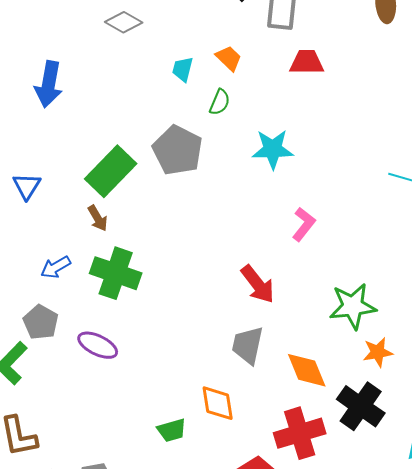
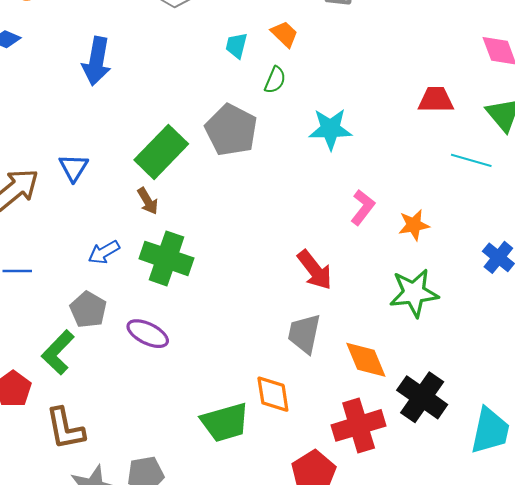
red trapezoid: (307, 62) -> (436, 100), moved
orange star: (378, 352) -> (414, 225), moved
green trapezoid: (172, 430) -> (225, 422), size x1.6

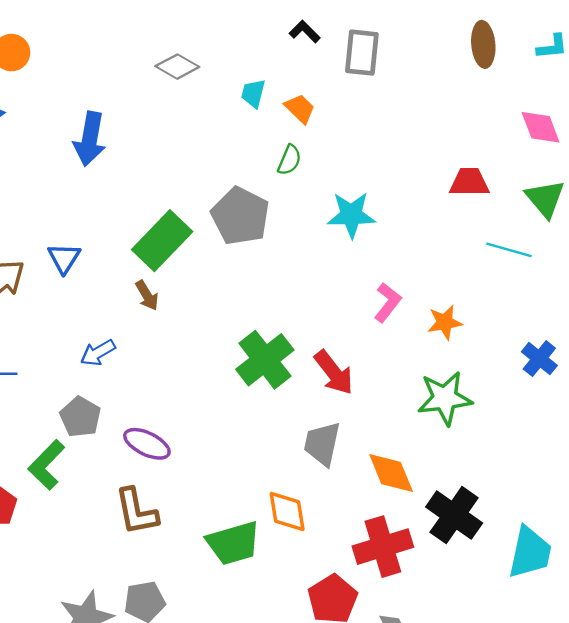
cyan trapezoid: (236, 46) -> (253, 93), moved
green cross: (166, 258) -> (265, 360), moved, turned 33
brown L-shape: (65, 429) -> (136, 512), moved

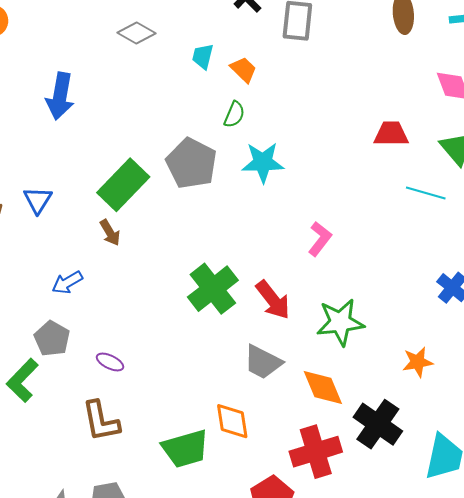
cyan star: (351, 215) -> (263, 162), moved
orange star: (445, 322) -> (418, 362), moved
green star: (445, 398) -> (340, 322), moved
purple ellipse: (147, 444) -> (110, 362), size x0.7
gray trapezoid: (322, 444) -> (263, 362), turned -75

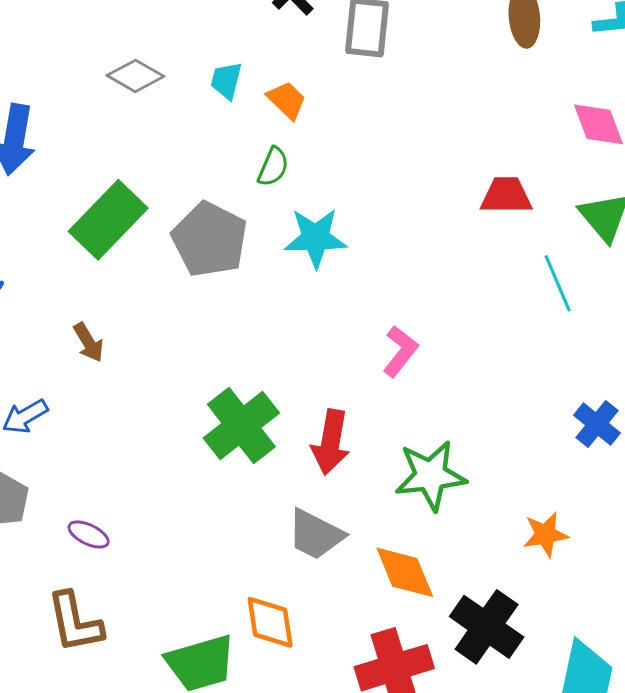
gray diamond: (136, 33) -> (135, 76), moved
green rectangle: (123, 185) -> (108, 220), moved
cyan line: (426, 193) -> (558, 283), turned 51
red arrow: (273, 300) -> (331, 442), turned 48

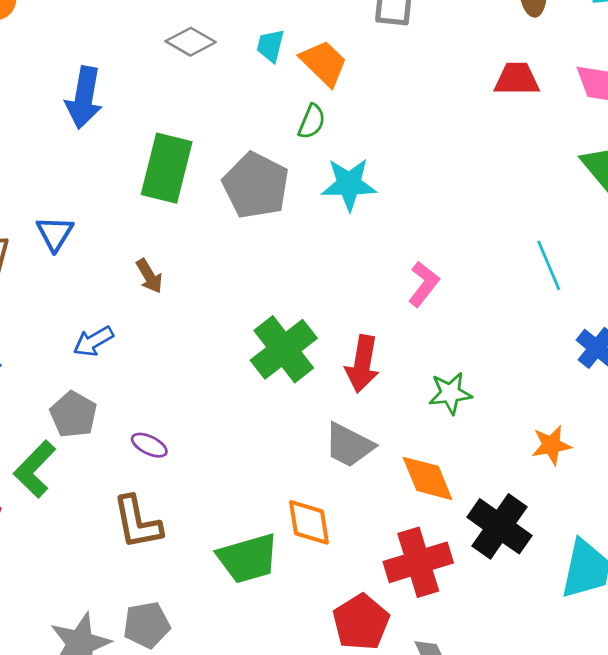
orange trapezoid: (287, 100) -> (324, 63), size x1.4
red trapezoid: (506, 196) -> (517, 79), moved
green rectangle: (108, 220) -> (167, 168), turned -30
cyan line: (558, 283) -> (549, 265), moved
green star: (431, 475) -> (450, 393), size x0.7

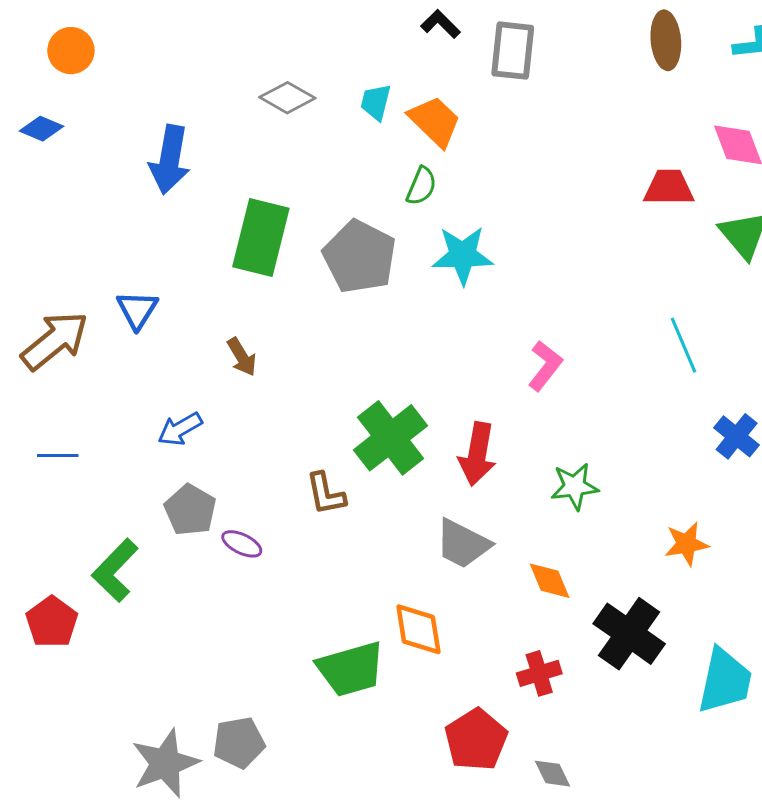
red trapezoid: (517, 79) -> (669, 188), moved
gray pentagon: (73, 415) -> (190, 510), moved
orange diamond: (428, 478) -> (550, 581), size x0.7
brown L-shape: (137, 522) -> (326, 494), moved, size x0.7
red cross: (418, 562) -> (539, 673), size x0.6

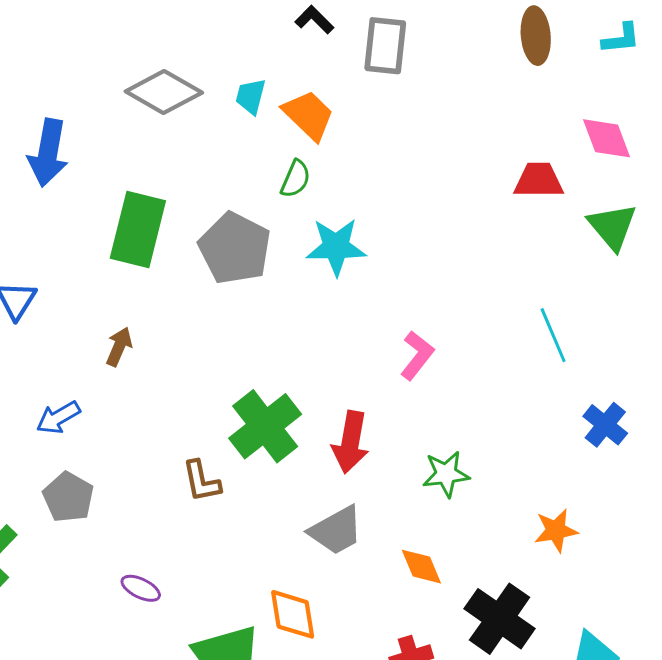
gray diamond: (287, 98) -> (164, 92), size x1.4
brown arrow: (242, 357) -> (119, 347), turned -126
purple ellipse: (242, 544) -> (141, 588), moved
gray trapezoid: (463, 544) -> (336, 530), turned -56

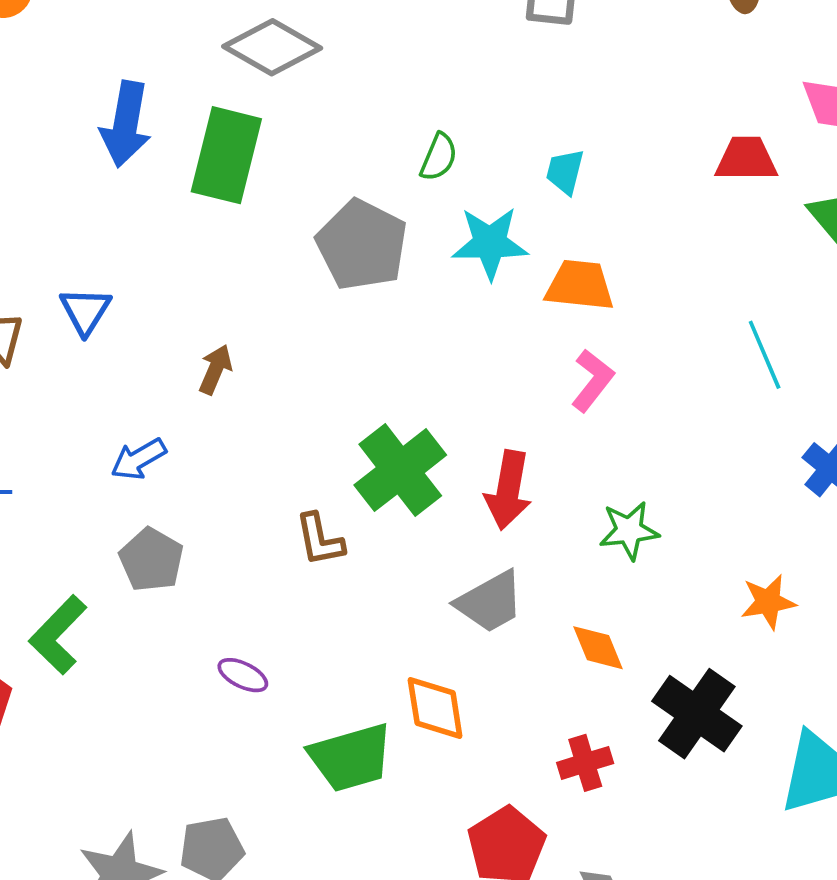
cyan trapezoid: (251, 96) -> (565, 172), moved
orange trapezoid: (309, 115) -> (580, 285), moved, turned -38
green rectangle: (138, 229) -> (226, 155), moved

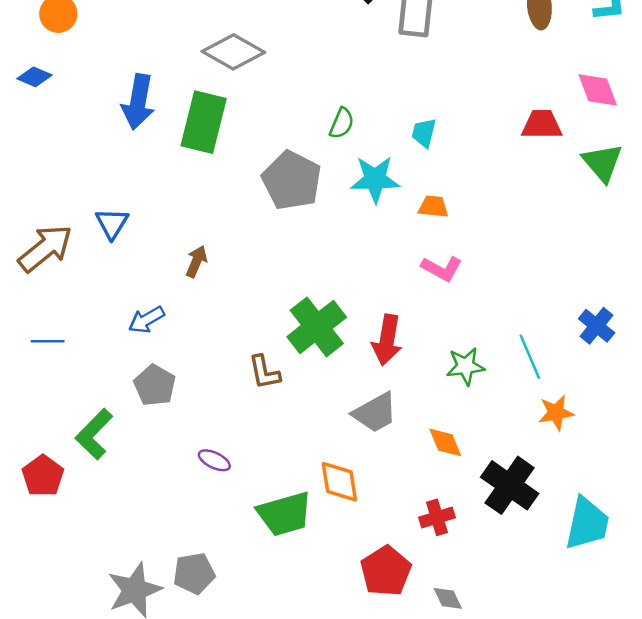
orange trapezoid: (580, 285) -> (433, 207), size x0.7
cyan line: (765, 355) -> (530, 357), moved
pink L-shape: (592, 380) -> (442, 269), turned 81

